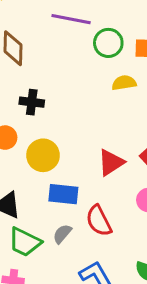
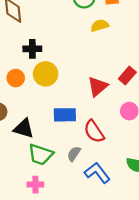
yellow circle: (43, 155) -> (46, 74), moved
gray semicircle: (62, 234) -> (74, 154), moved

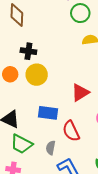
gray semicircle: (74, 154) -> (51, 148), turned -32

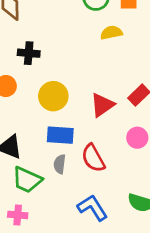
yellow circle: (37, 75) -> (53, 96), moved
gray semicircle: (51, 148) -> (60, 164), moved

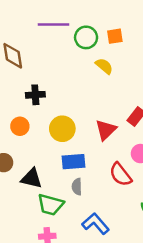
yellow semicircle: (111, 33) -> (104, 66), turned 60
red semicircle: (93, 158) -> (120, 175), moved
blue L-shape: (93, 208) -> (96, 224), moved

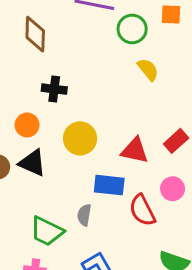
orange square: (115, 36) -> (171, 14), moved
red triangle: (106, 130) -> (135, 150), turned 45
blue rectangle: (74, 162) -> (109, 185), moved
black triangle: (31, 178) -> (32, 163), moved

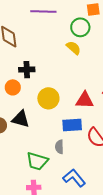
green circle: (132, 29) -> (80, 27), moved
yellow semicircle: (148, 70) -> (74, 48), moved
orange circle: (27, 125) -> (13, 87), moved

